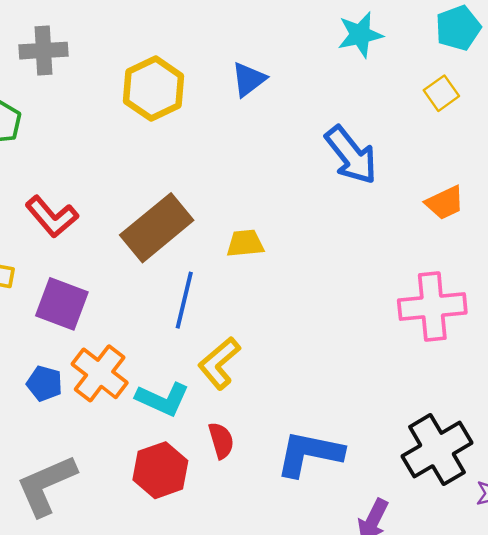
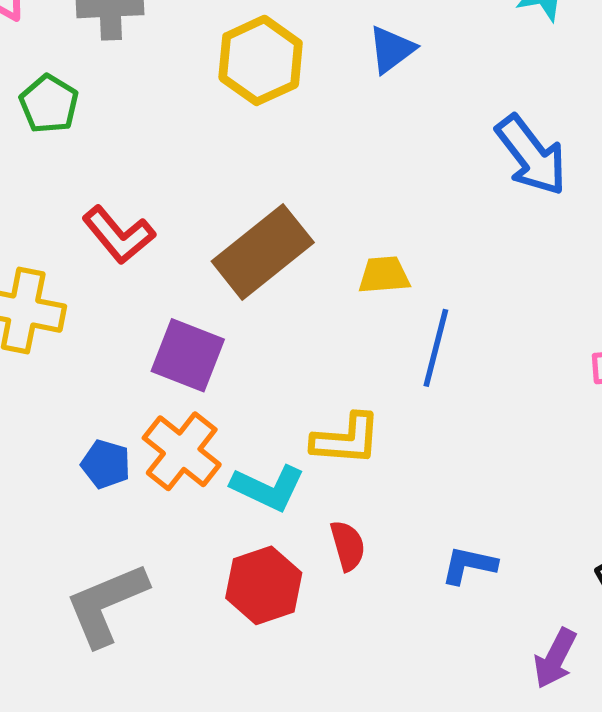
blue line: (184, 300) -> (436, 348), moved
purple square: (62, 304) -> (188, 355), moved
yellow L-shape: (219, 363) -> (346, 439), turned -136
blue L-shape: (309, 454) -> (469, 565), size x0.6

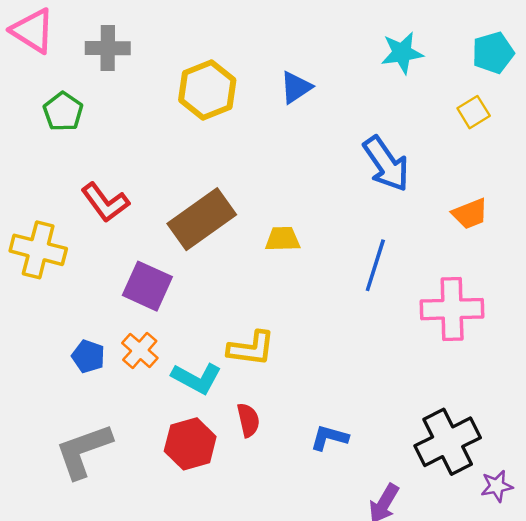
blue line: (436, 348) -> (375, 265), moved
orange cross: (182, 451) -> (140, 350), size x0.7

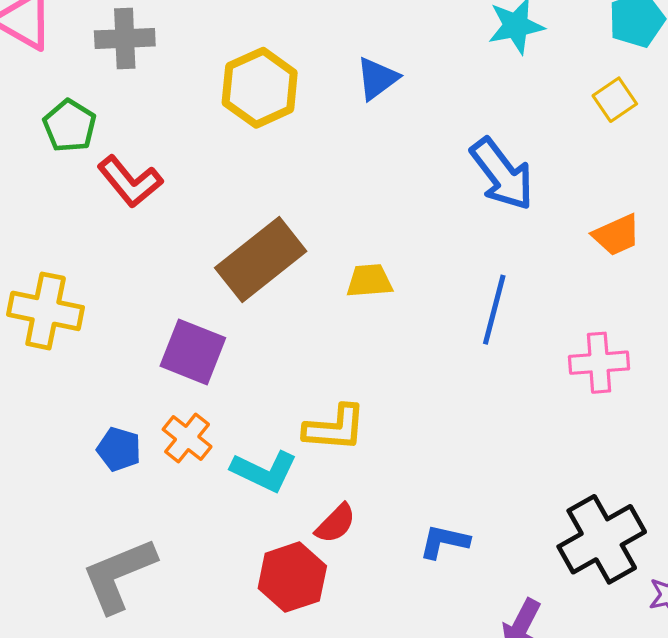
red L-shape: (105, 202) -> (130, 182), moved
pink cross: (452, 309) -> (599, 363), size x0.7
red semicircle: (248, 420) -> (336, 523), turned 60
red hexagon: (190, 444) -> (292, 577), moved

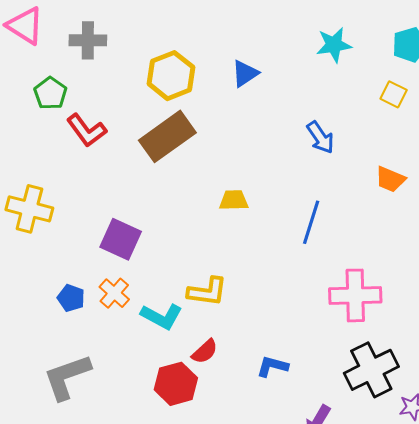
yellow square: (615, 100) -> (394, 94), turned -32
blue arrow: (502, 174) -> (320, 137), size x0.7
orange trapezoid: (617, 235) -> (390, 179), turned 44
brown rectangle: (261, 260) -> (167, 136), moved
pink cross: (599, 363) -> (355, 295), moved, size x1.4

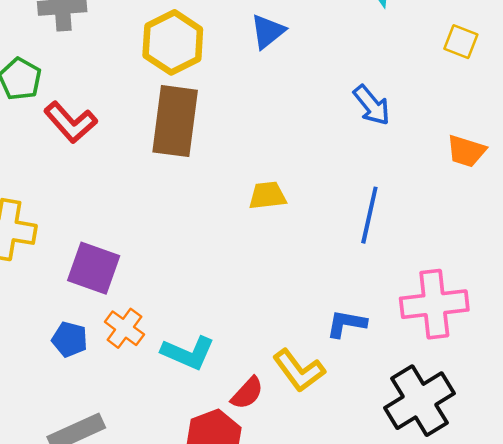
brown rectangle: (167, 136) -> (175, 121), turned -42
purple square: (121, 239) -> (94, 268), moved
yellow L-shape: (207, 292) -> (299, 371), moved, turned 51
blue L-shape: (272, 366) -> (346, 324), moved
black cross: (371, 370) -> (420, 401), moved

